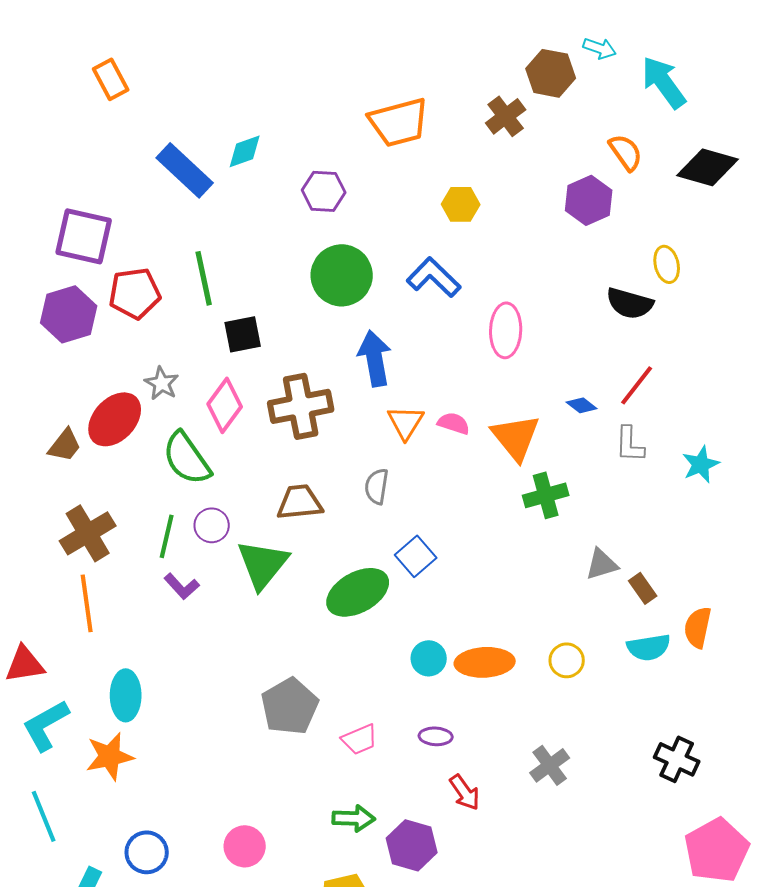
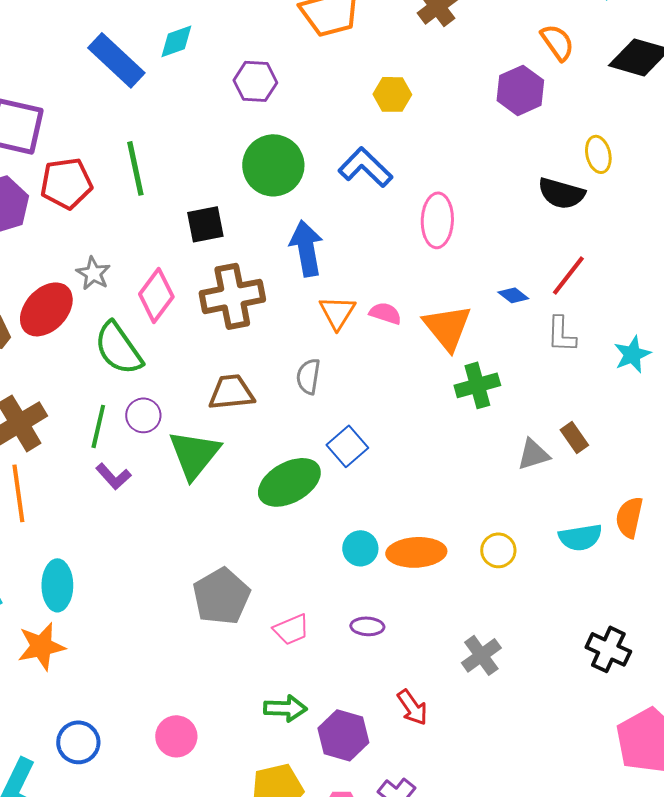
black square: (243, 334) -> (205, 224), moved
brown rectangle: (643, 588) -> (574, 437), moved
red arrow: (465, 792) -> (412, 707), moved

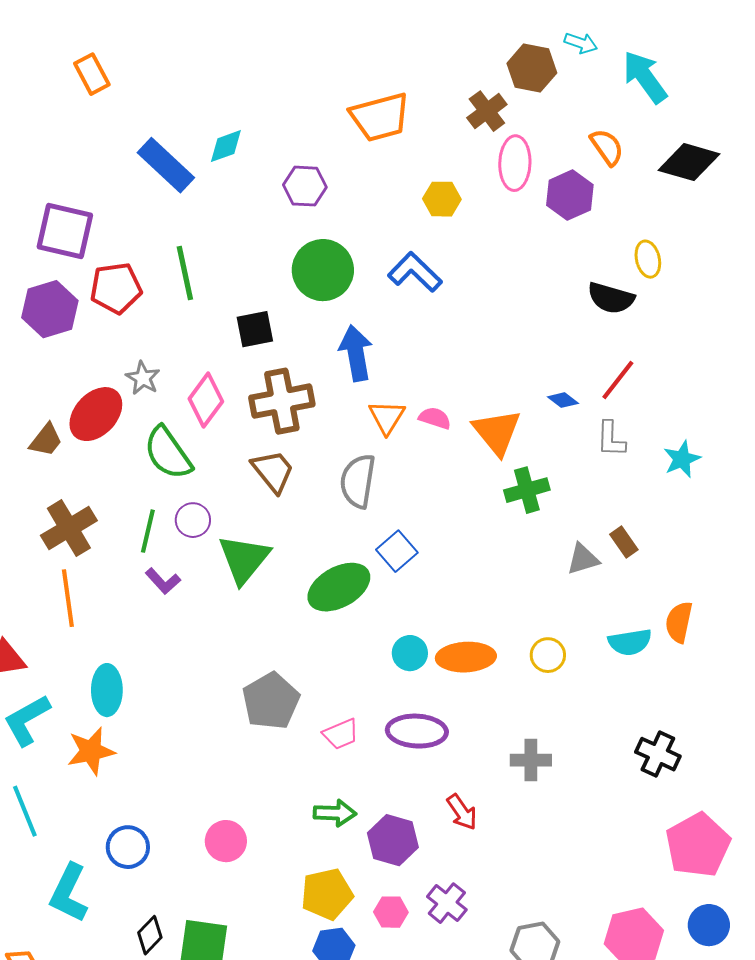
pink ellipse: (437, 220) -> (515, 163), moved
gray semicircle: (308, 376) -> (358, 481), size x1.5
brown trapezoid: (231, 392) -> (273, 471), moved, turned 57
purple ellipse: (367, 626) -> (417, 731), size x1.8
gray cross: (481, 655) -> (531, 760), turned 36

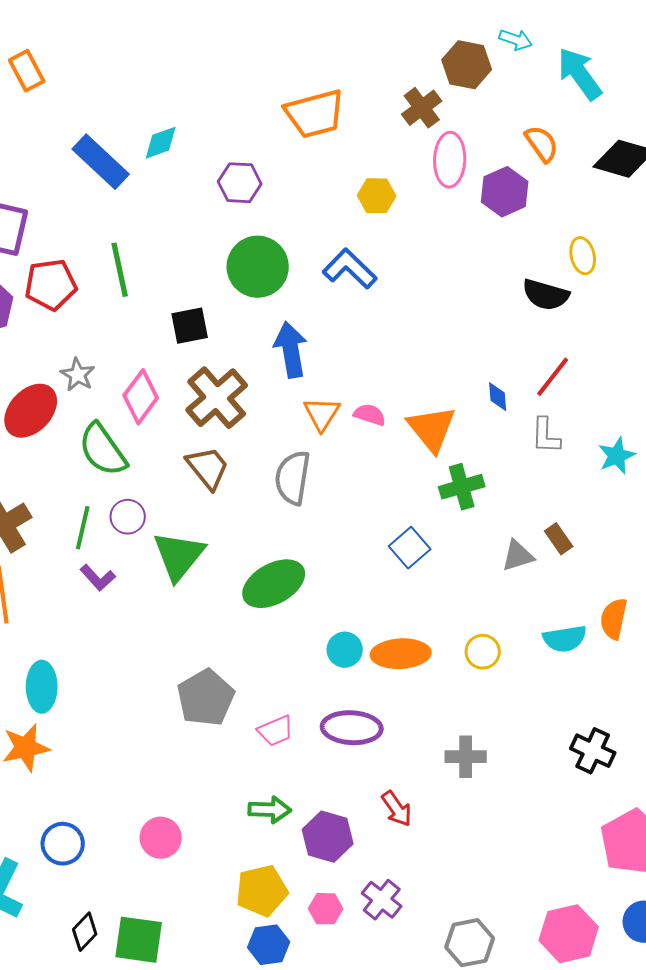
blue diamond: (563, 400) -> (498, 397), turned 48
brown cross: (282, 401) -> (217, 398), turned -30
blue square: (397, 551) -> (410, 548), moved

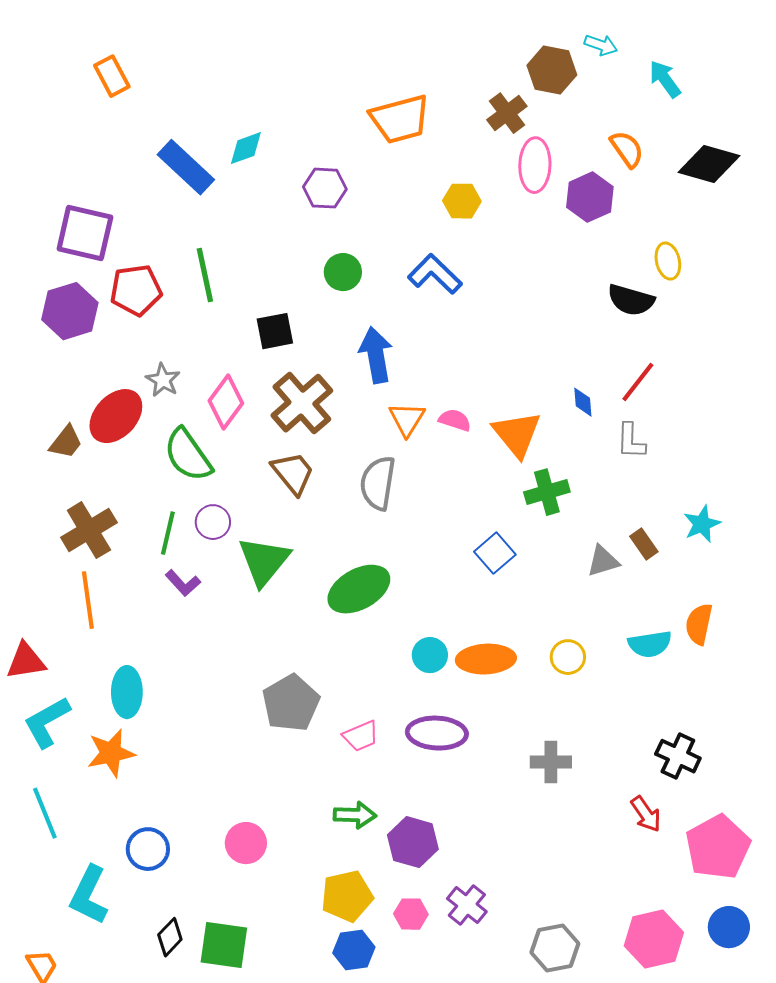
cyan arrow: (580, 74) -> (665, 79), size x0.7
green circle: (258, 267) -> (343, 272), size x0.6
cyan star: (617, 456) -> (702, 524), moved
red arrow: (397, 809) -> (646, 814), moved

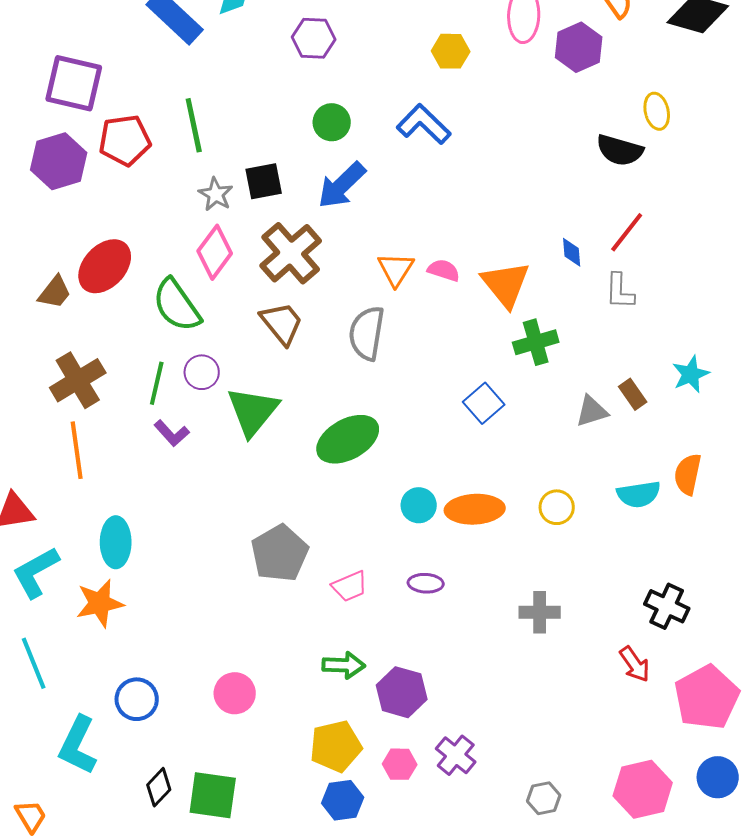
blue arrow: (376, 355) -> (342, 185), moved, turned -124
gray star: (163, 380) -> (216, 194), moved
purple ellipse: (437, 733) -> (426, 583), size x0.6
gray hexagon: (555, 948) -> (544, 798), size x0.7

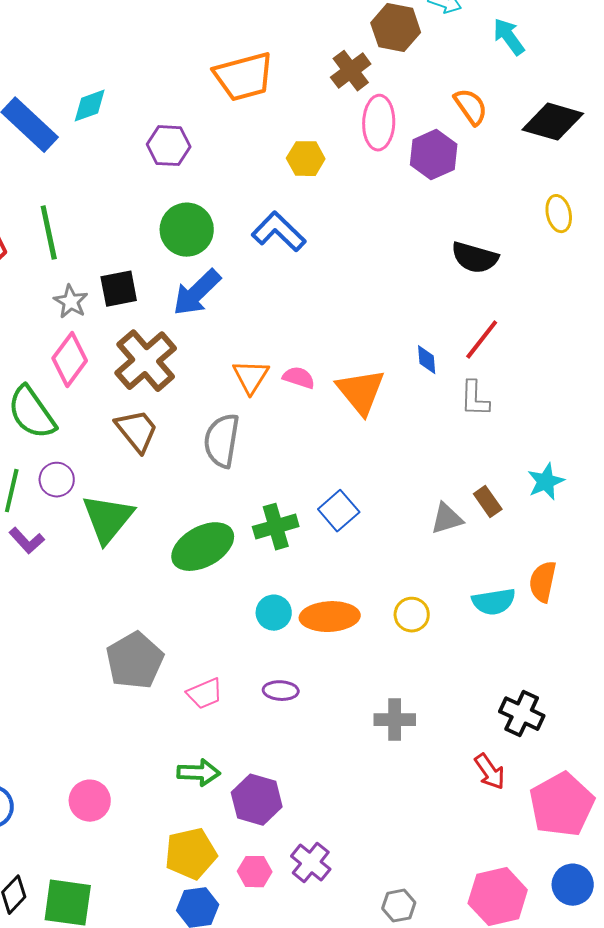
yellow ellipse: (657, 111) -> (559, 214), moved
green circle: (332, 122) -> (187, 230), size x1.4
green cross: (536, 342) -> (276, 527), moved

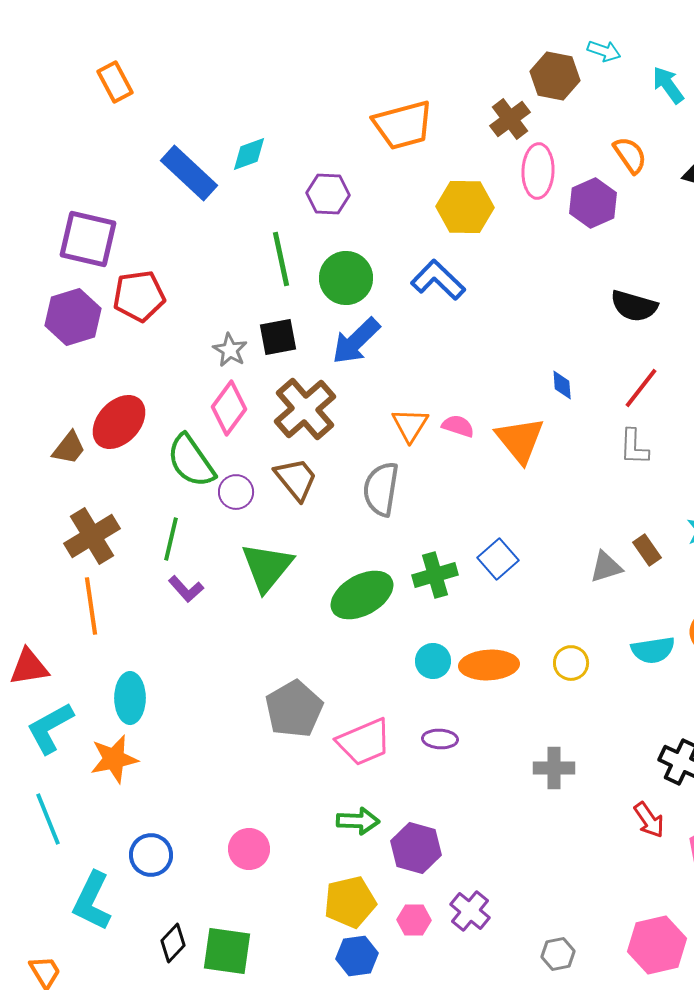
yellow hexagon: (306, 159) -> (465, 207), size x1.5
green line: (49, 233) -> (281, 259), moved
blue diamond: (427, 360) -> (562, 385), moved
purple circle: (57, 480) -> (236, 492), moved
pink trapezoid: (205, 694) -> (364, 742), size x1.5

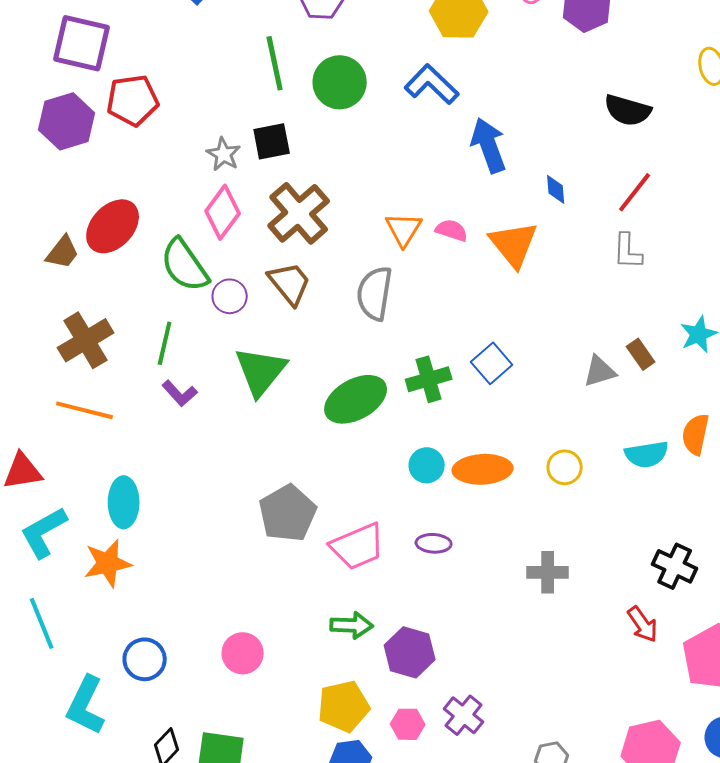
blue arrow: (356, 341) -> (489, 145), moved, turned 114
orange line: (91, 606) -> (85, 410), turned -68

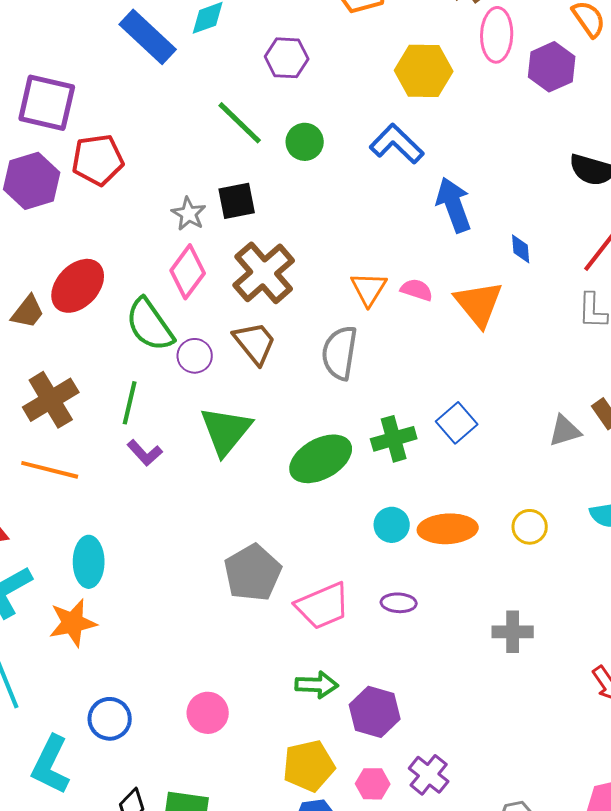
green line: (275, 63) -> (240, 123), turned -34
green circle: (340, 82) -> (305, 142), size x0.7

